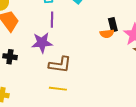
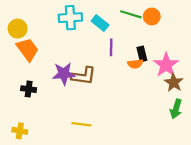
purple line: (52, 20) -> (111, 47), moved
brown L-shape: (60, 65) -> (84, 76), moved

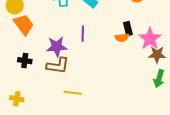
purple line: (111, 47) -> (83, 34), moved
brown L-shape: (84, 76) -> (58, 66), moved
brown star: (174, 82) -> (157, 55), turned -30

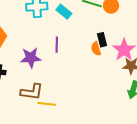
orange semicircle: (122, 38) -> (96, 49), turned 80
brown L-shape: (58, 66) -> (32, 92), moved

